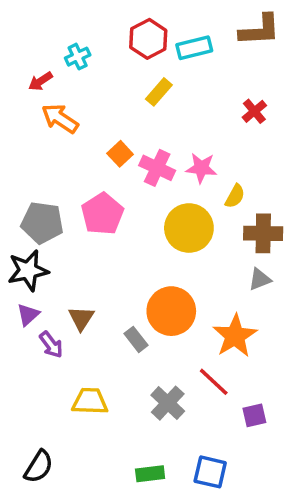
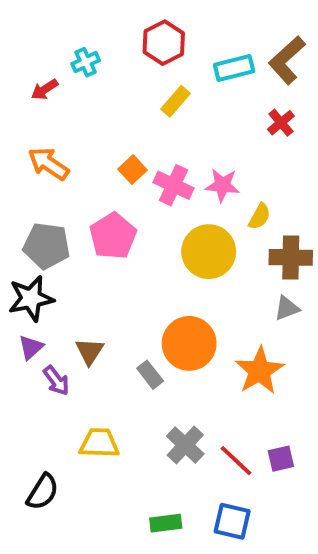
brown L-shape: (260, 30) -> (287, 60), moved, turned 141
cyan rectangle: (194, 48) -> (234, 68), moved
orange arrow: (60, 118) -> (48, 164), moved
red line: (214, 382) -> (236, 461), moved
black semicircle: (39, 467) -> (43, 492), moved

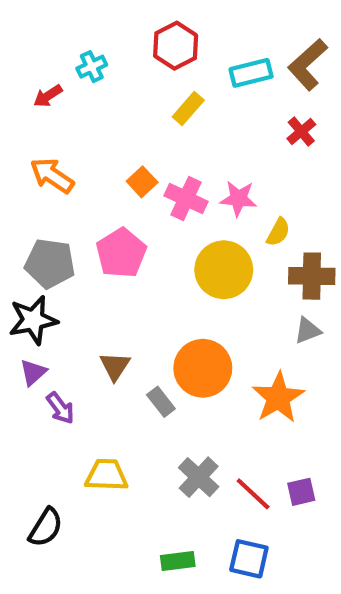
brown triangle: (90, 351) -> (115, 366), moved

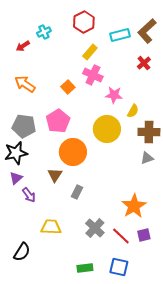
pink cross: (186, 199) -> (93, 75), moved
orange circle: (203, 368) -> (73, 152), moved
orange star: (278, 398) -> (134, 206), moved
gray rectangle: (161, 402) -> (77, 192), turned 64

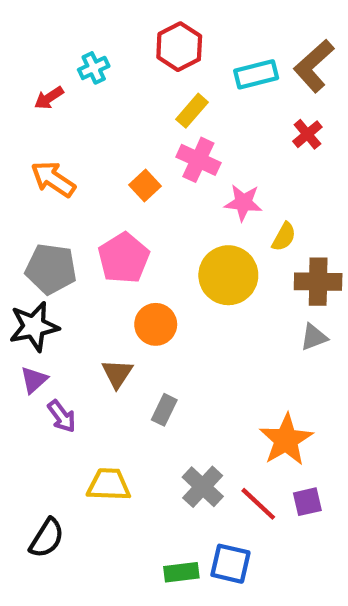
orange circle: (73, 152) -> (156, 324), size x0.7
blue square: (119, 267) -> (230, 564), moved

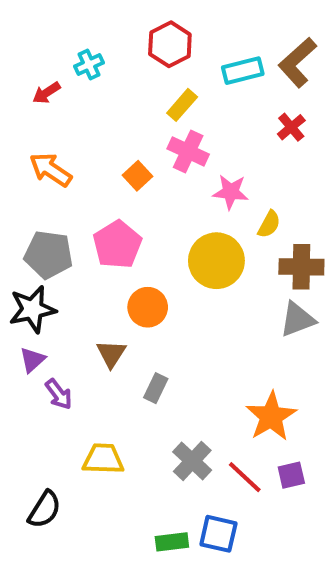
gray triangle: (314, 337) -> (297, 319), size x1.4

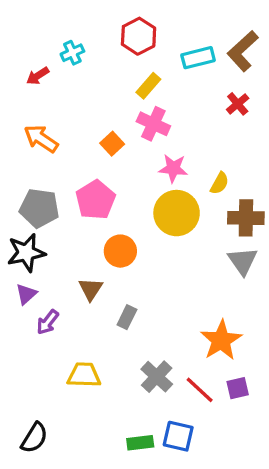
pink star: (231, 192) -> (173, 168), moved
gray triangle: (297, 319) -> (243, 261), turned -44
purple arrow: (59, 394) -> (48, 322), turned 75
black semicircle: (44, 510) -> (34, 438), moved

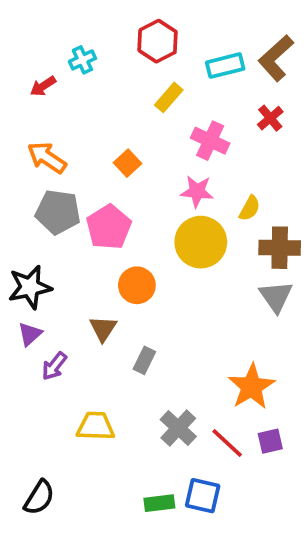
pink cross: (153, 124) -> (210, 141), moved
gray pentagon: (39, 208) -> (58, 212), moved

